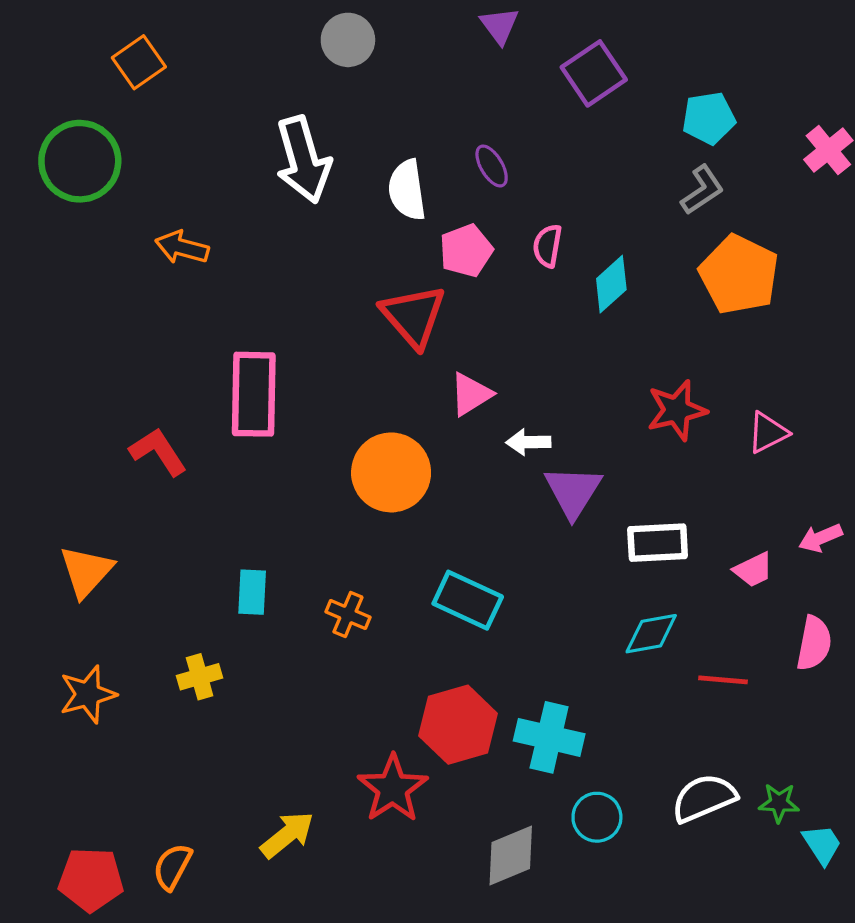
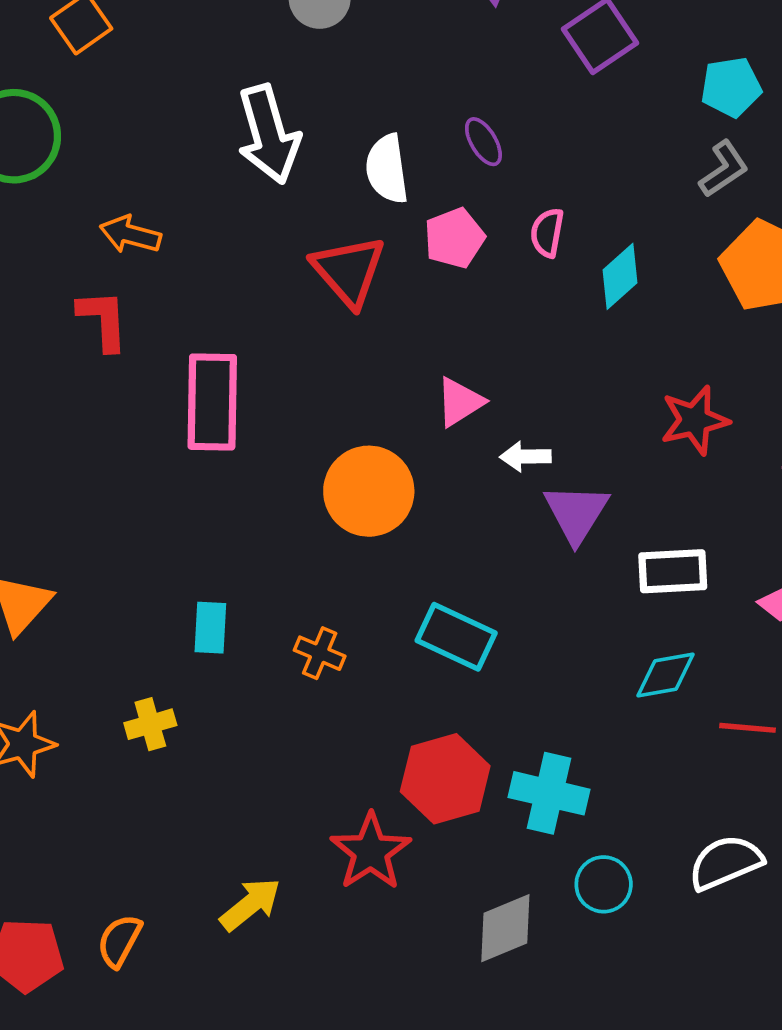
red triangle: (413, 316) -> (349, 271), moved
red L-shape: (158, 452) -> (103, 320), moved, turned 30

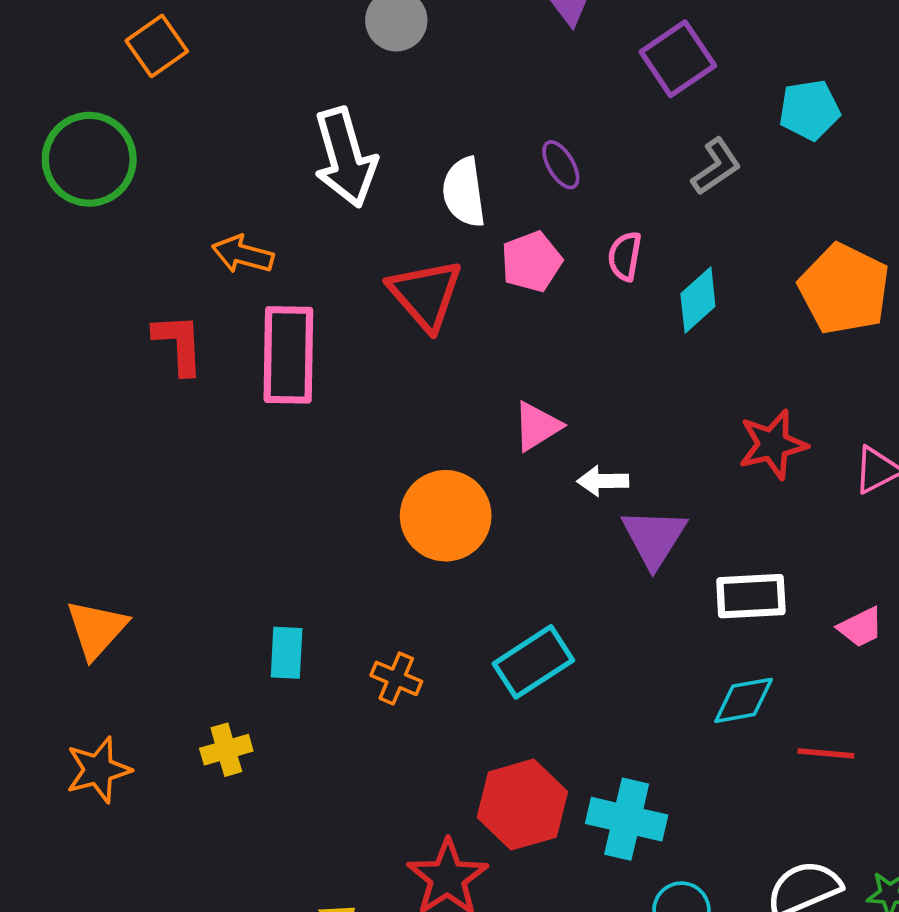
gray L-shape: (724, 169) -> (716, 167), moved
orange arrow: (130, 234) -> (243, 254), moved
pink rectangle: (212, 402) -> (288, 355), moved
cyan rectangle: (456, 637) -> (533, 662), turned -58

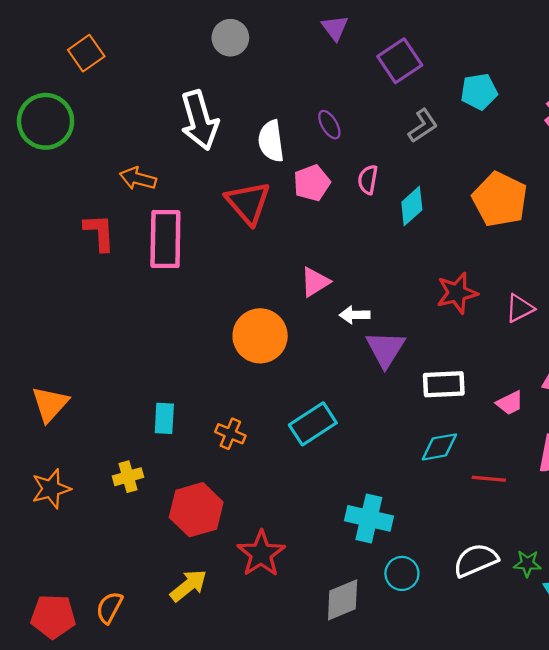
red hexagon: (522, 805) -> (196, 510), moved

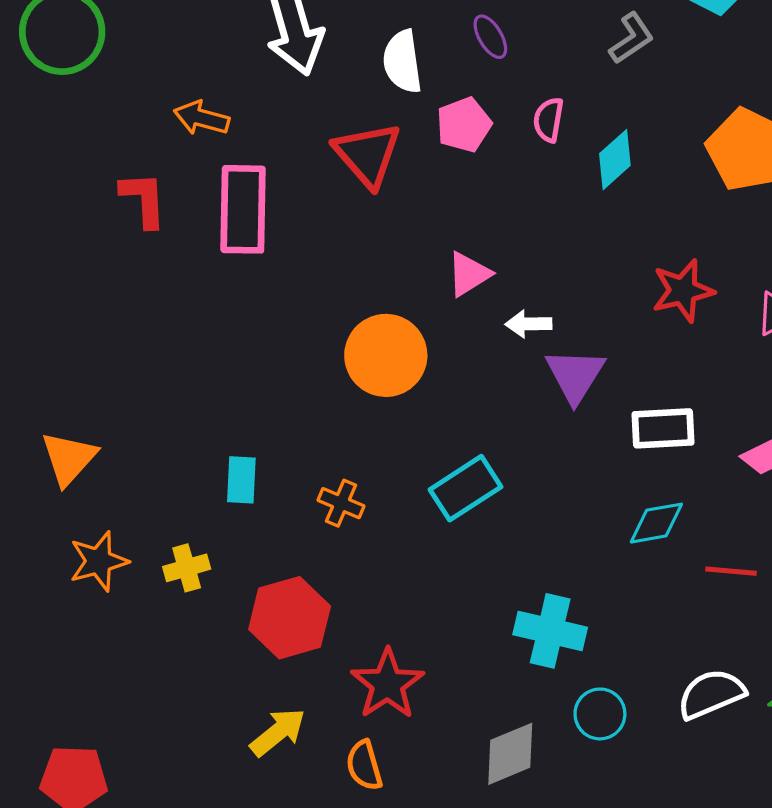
orange star: (51, 489) -> (99, 561), moved
orange semicircle: (109, 608) -> (364, 765), moved, turned -44

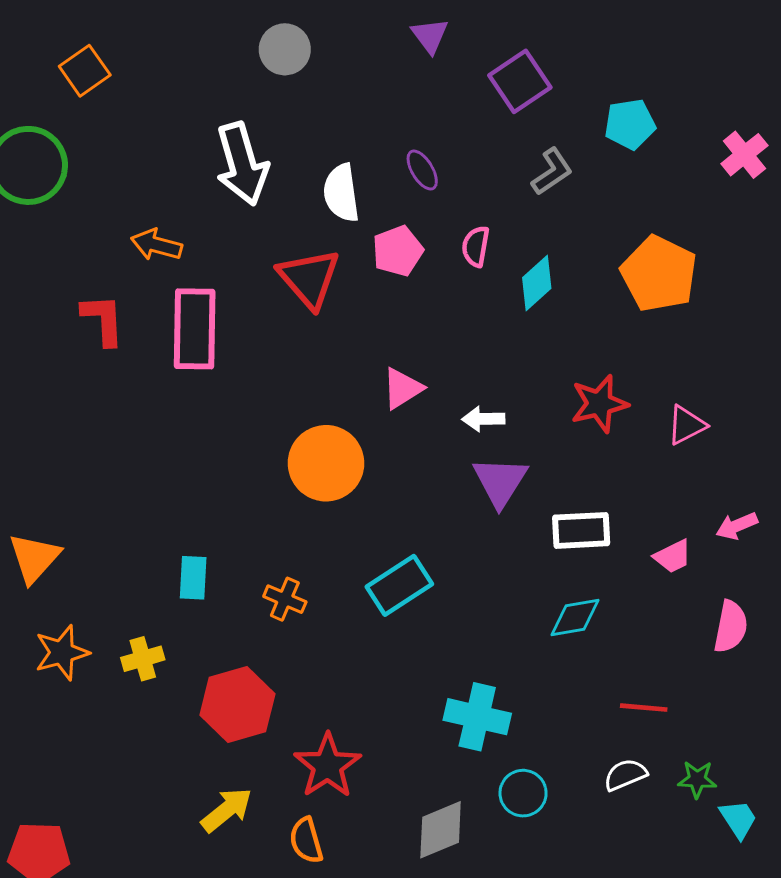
white arrow: (529, 324) -> (483, 419), moved
red line: (731, 571) -> (644, 708), moved
white semicircle: (711, 694) -> (625, 775), size x0.7

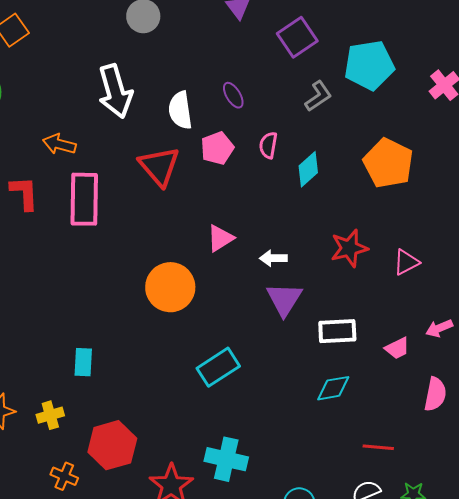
cyan pentagon: (630, 124) -> (369, 65), size x1.5
orange cross: (285, 599) -> (64, 476), moved
cyan cross: (477, 717) -> (226, 459), moved

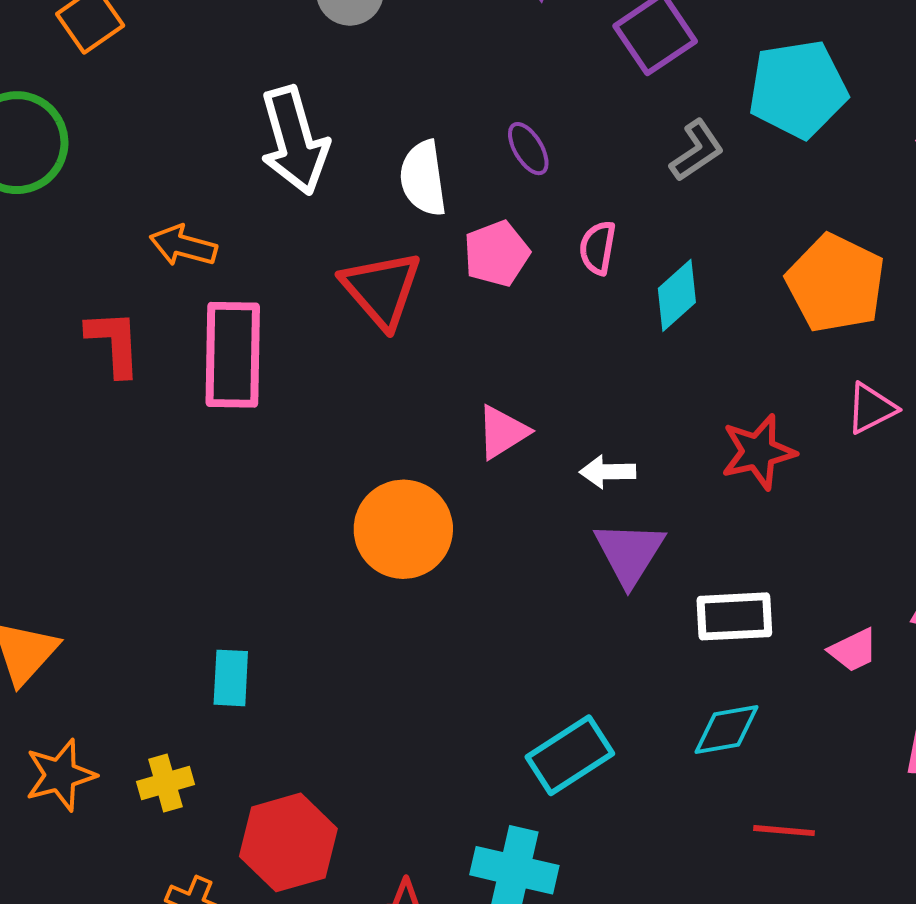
pink triangle: (406, 262) -> (871, 408), moved
cyan rectangle: (218, 367) -> (570, 755), moved
red line: (378, 447) -> (784, 831), moved

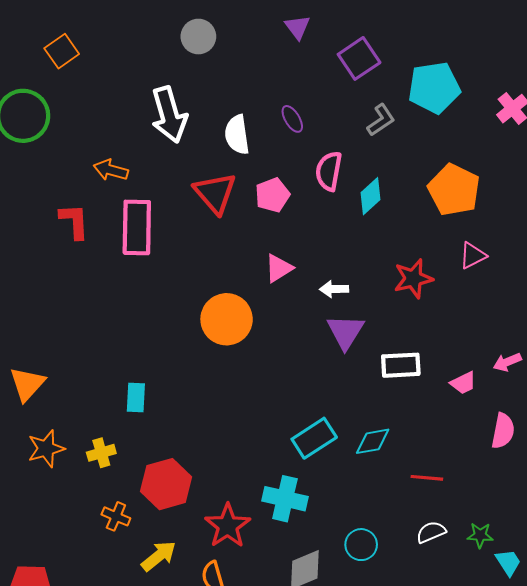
pink semicircle: (598, 248) -> (329, 171), size x1.4
pink pentagon: (497, 254) -> (272, 195), moved
cyan diamond: (727, 729) -> (373, 441), moved

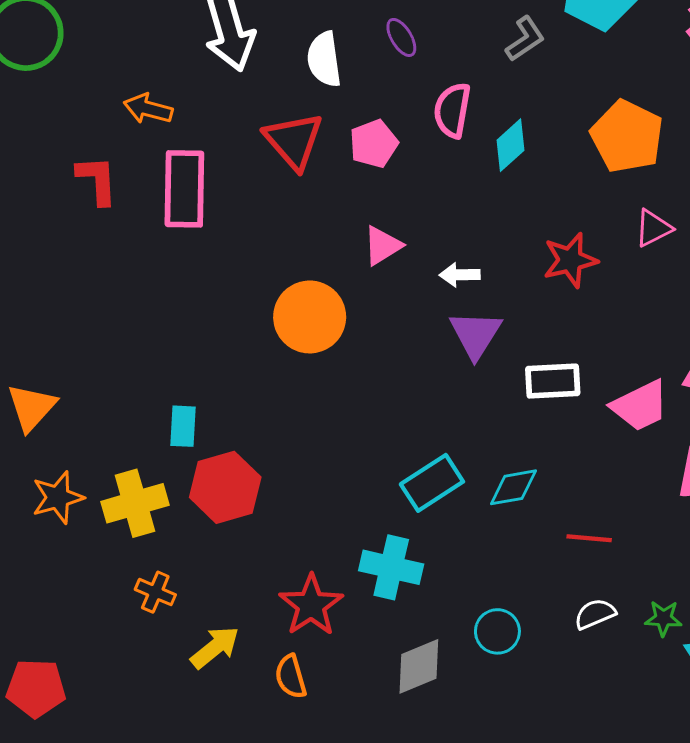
pink trapezoid: (463, 383) -> (640, 406), size x1.6
yellow cross: (101, 453) -> (135, 503), size x1.6
red hexagon: (166, 484) -> (225, 487), moved

